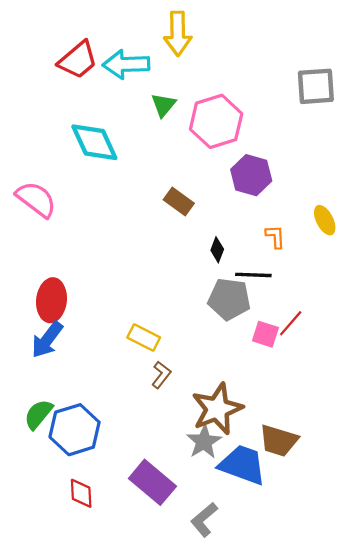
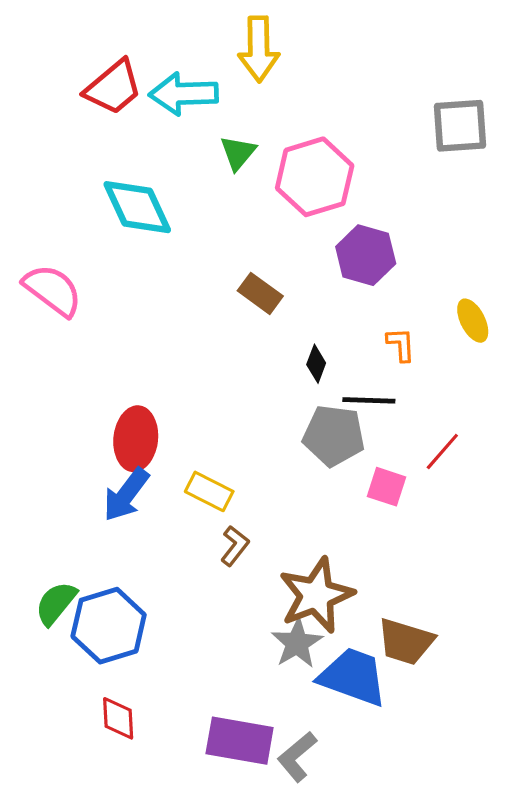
red ellipse: (52, 300) -> (136, 439), moved
red line: (291, 323) -> (442, 452), moved
blue arrow: (47, 340) -> (126, 495), moved
purple rectangle: (152, 482) -> (240, 741), moved, turned -30

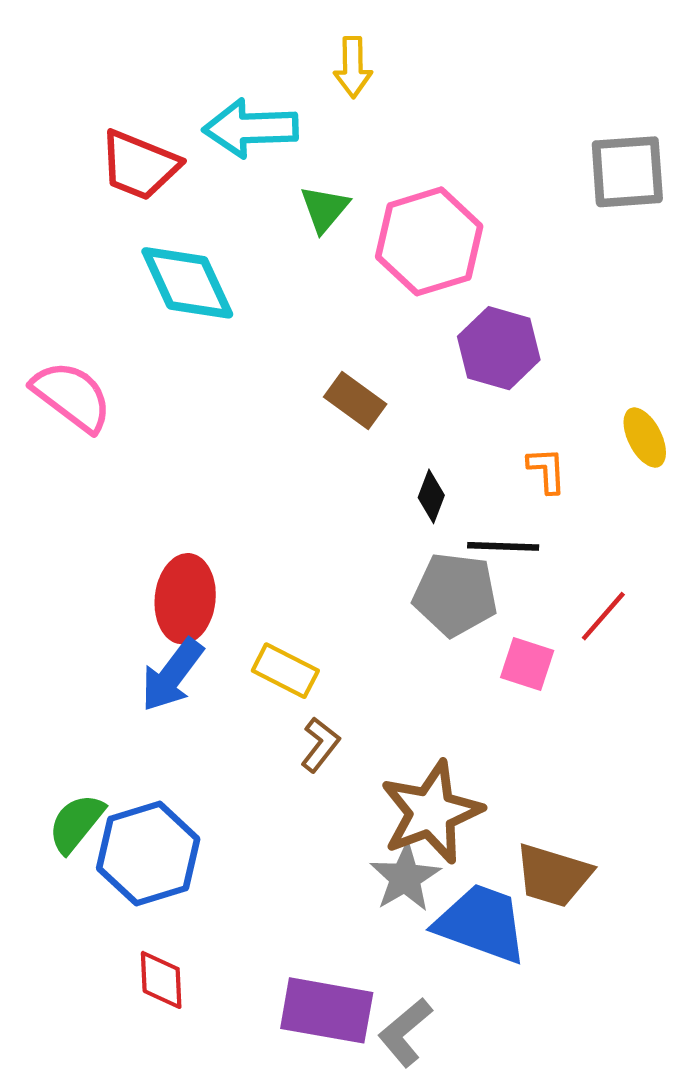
yellow arrow: (259, 49) -> (353, 67), size x0.7
red trapezoid: (113, 87) -> (139, 165), moved, turned 62

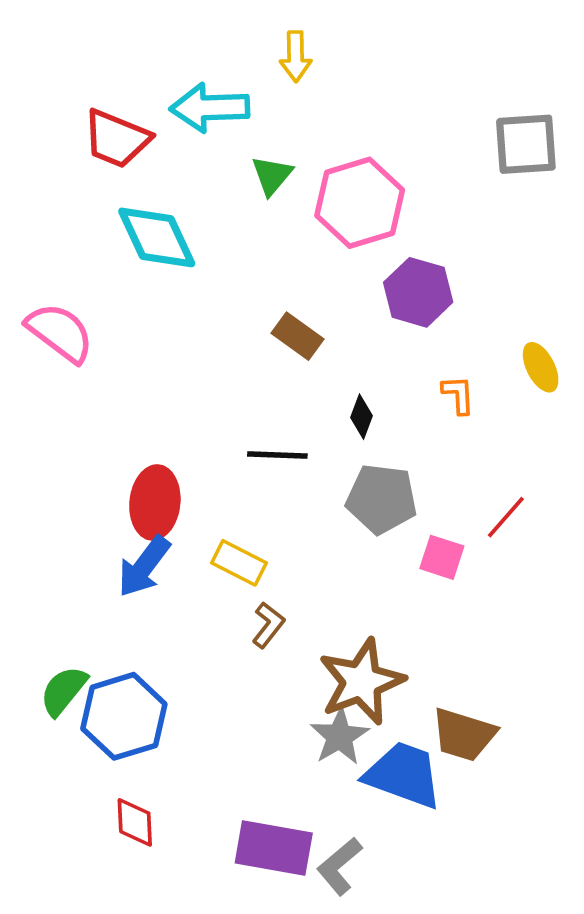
black line: (503, 546) -> (277, 455), moved

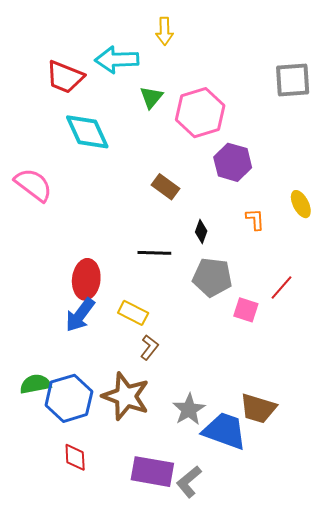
brown star: (361, 682) -> (126, 396), moved, turned -30
green semicircle: (64, 691) -> (35, 384), turned 40

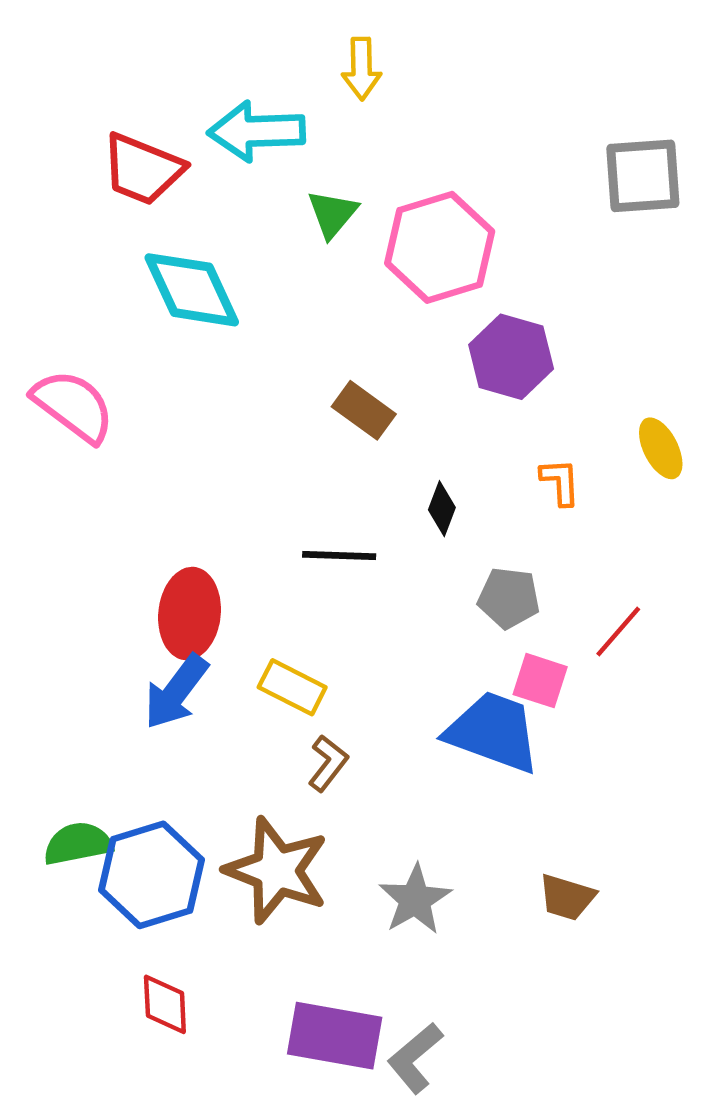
gray pentagon: (212, 277) -> (509, 598), moved, size x0.7
brown trapezoid: (258, 408) -> (567, 897), size x0.7
blue trapezoid: (225, 431) -> (493, 732), moved

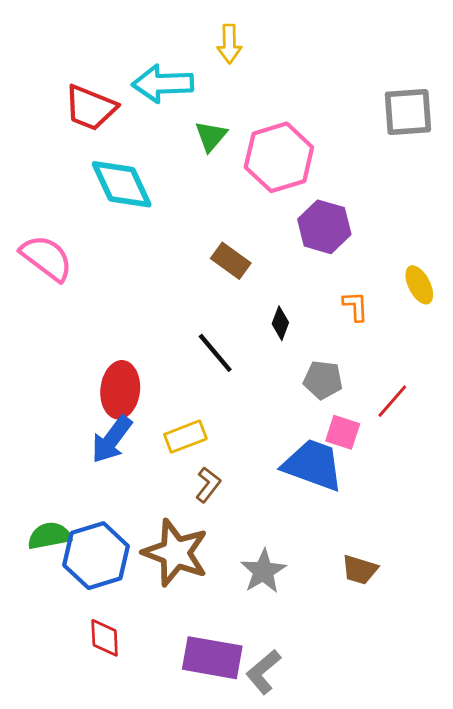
black line: (339, 556) -> (215, 353), turned 48
yellow rectangle: (292, 687) -> (185, 437), turned -48

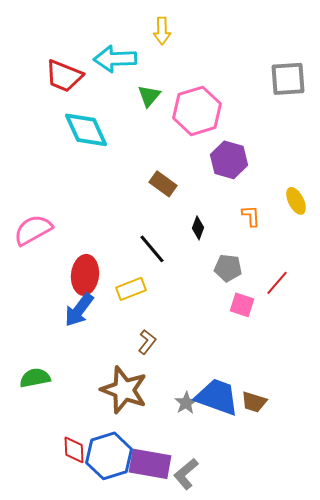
pink semicircle: (46, 258) -> (33, 230), moved, turned -66
yellow rectangle: (185, 437) -> (131, 289), moved
blue trapezoid: (313, 465) -> (217, 397), moved
blue hexagon: (96, 556) -> (109, 456), moved
gray star: (263, 571) -> (186, 403), size x0.7

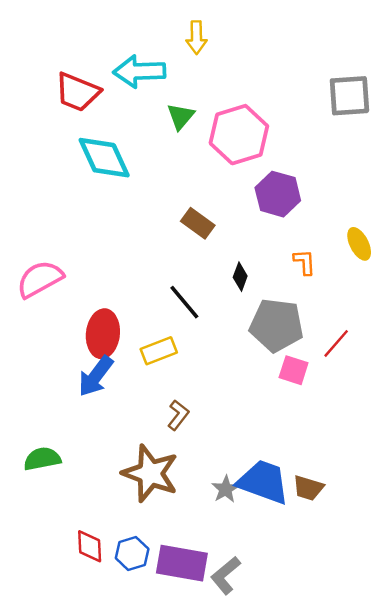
gray pentagon: (228, 268) -> (277, 325), size x1.6
blue hexagon: (109, 456) -> (132, 554), size x0.6

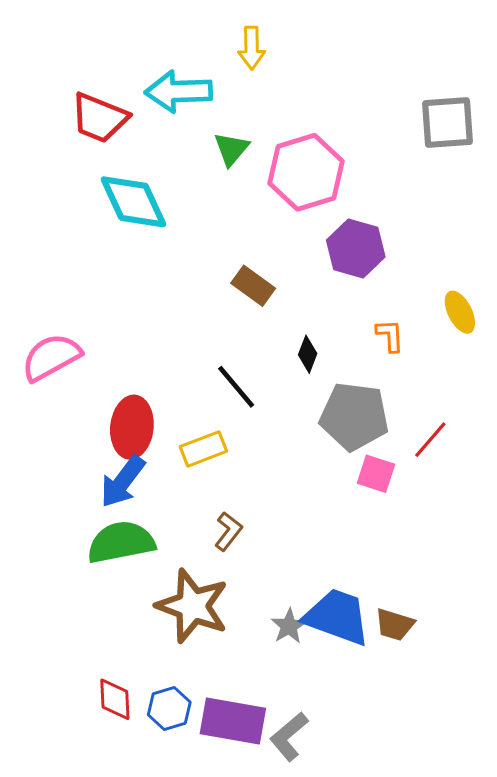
green semicircle: (42, 459) -> (121, 542), moved, size x1.4

